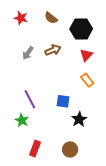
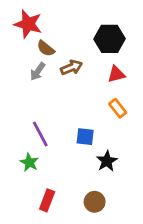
red star: (21, 18) -> (28, 24), size x1.5
brown semicircle: (51, 18) -> (46, 48), moved
red triangle: (86, 55) -> (116, 74), turned 32

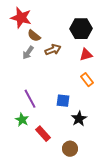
red rectangle: (47, 200) -> (43, 134), moved, turned -63

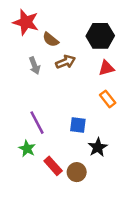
brown semicircle: (34, 36) -> (51, 40), moved
gray arrow: (28, 53) -> (35, 66), turned -56
brown circle: (70, 149) -> (77, 172), moved

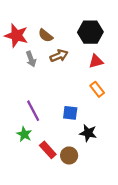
red star: (26, 22) -> (16, 36), moved
black star: (98, 147) -> (88, 133), turned -30

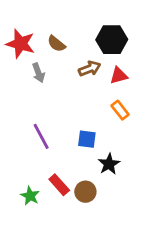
brown arrow: (59, 56) -> (90, 69), moved
black star: (88, 133) -> (109, 164), turned 30
green star: (24, 134) -> (30, 196), moved

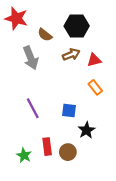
black hexagon: (112, 40) -> (77, 26), moved
red star: (20, 44) -> (16, 18), moved
gray arrow: (38, 73) -> (31, 58), size x1.5
red rectangle: (59, 185) -> (47, 147), turned 35

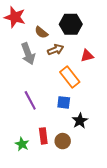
brown arrow: (71, 55) -> (56, 50), moved
orange rectangle: (95, 87) -> (70, 77), moved, size x1.5

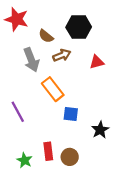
orange rectangle: (70, 77) -> (53, 89), moved
purple line: (30, 100) -> (18, 112), moved
black star: (80, 121) -> (100, 130), moved

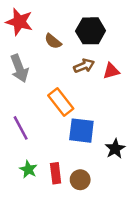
brown arrow: (62, 55) -> (84, 66), moved
gray arrow: (31, 60) -> (19, 68), moved
blue square: (71, 114) -> (81, 131), size x1.5
green star: (25, 160) -> (28, 169), moved

